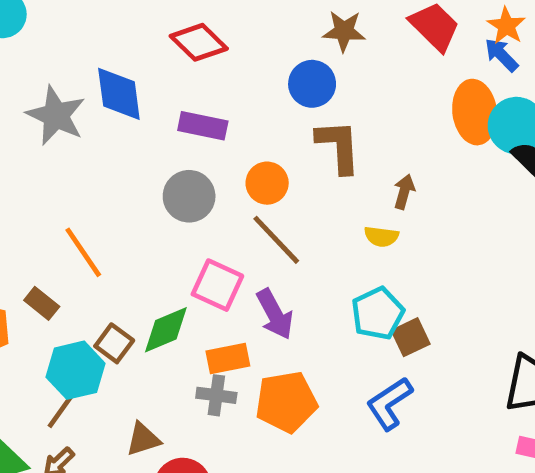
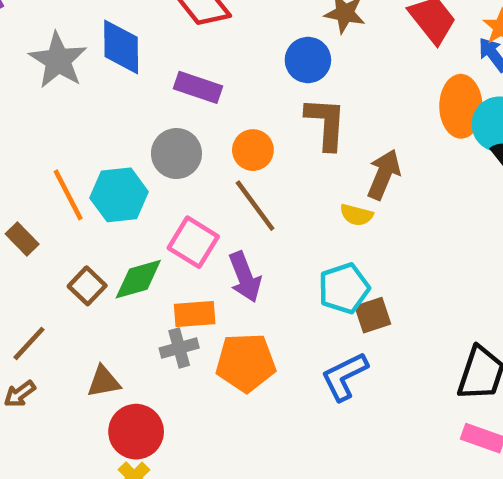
brown arrow: (404, 192) -> (384, 174), size x1.5
cyan hexagon: (76, 370) -> (119, 195), moved
gray cross: (216, 395) -> (179, 348), turned -30

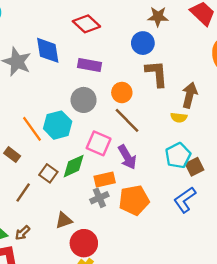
brown line: (29, 343) -> (23, 193), moved

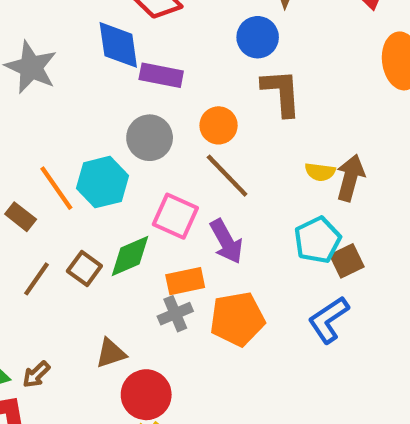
blue diamond: (48, 50) -> (118, 45), moved
brown arrow: (190, 95) -> (350, 178), moved
brown rectangle: (12, 155) -> (21, 217), moved
brown line: (23, 193) -> (37, 279), moved

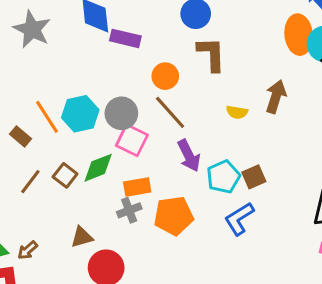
gray circle: (150, 138) -> (121, 113), moved
brown arrow: (350, 178) -> (276, 97), moved
cyan pentagon: (317, 240) -> (223, 177), moved
purple arrow: (226, 241) -> (189, 156), moved

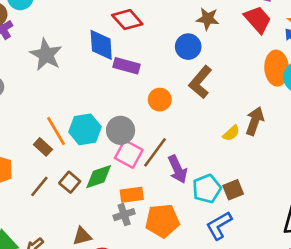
brown L-shape: (211, 54) -> (200, 82), turned -140
brown line: (170, 112) -> (155, 152), moved, turned 76
yellow semicircle: (237, 112) -> (231, 133), moved, turned -54
brown rectangle: (21, 136) -> (43, 147), moved

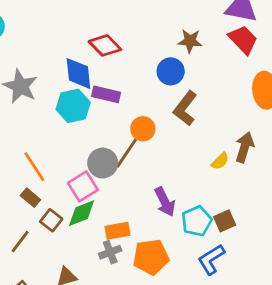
cyan hexagon: (85, 129) -> (73, 106), moved
brown rectangle: (43, 147) -> (30, 198), moved
brown line: (155, 152) -> (127, 152), moved
pink square: (129, 154) -> (83, 186), moved, turned 32
brown line: (39, 186) -> (20, 241), moved

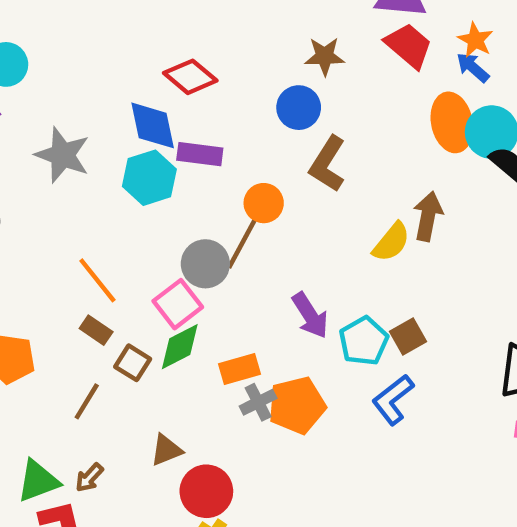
yellow semicircle: (220, 161) -> (391, 242), size x1.4
gray cross: (110, 252) -> (258, 402), moved

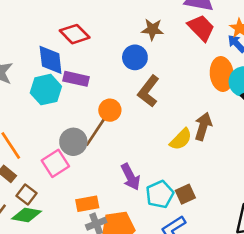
green diamond: (180, 347) -> (26, 215), moved, turned 32

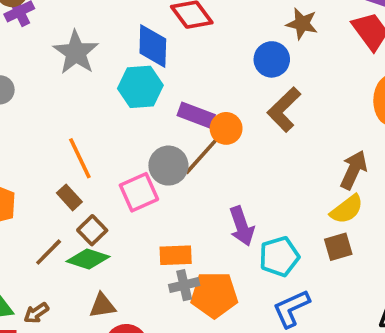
purple rectangle: (76, 79) -> (196, 115), moved
yellow semicircle: (181, 139) -> (347, 209), moved
brown square: (185, 194) -> (338, 247), moved

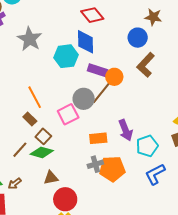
blue diamond: (153, 46) -> (85, 42), moved
orange rectangle: (176, 255) -> (98, 138), moved

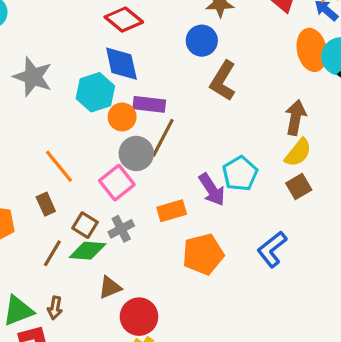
orange circle: (114, 77) -> (122, 117), moved
brown rectangle: (30, 119) -> (46, 204), moved, turned 32
cyan pentagon: (147, 146) -> (240, 174), moved
gray cross: (95, 164) -> (121, 229), moved
brown arrow: (15, 184) -> (55, 308), turned -32

